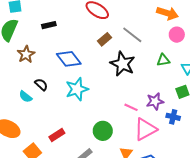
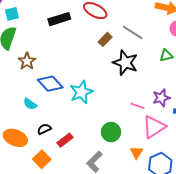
black rectangle: (49, 25) -> (59, 19), moved, size x1.5
blue diamond: (69, 59) -> (50, 84), moved
black semicircle: (41, 85) -> (44, 129), moved, turned -64

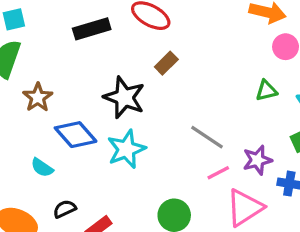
gray line: (133, 33) -> (207, 137), moved
black star: (125, 63) -> (124, 97), moved
pink line: (138, 106) -> (218, 173), turned -48

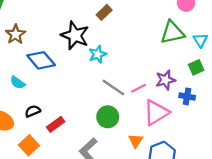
green triangle: (266, 91) -> (172, 32), size x1.6
gray line: (207, 137) -> (113, 88), moved
cyan star: (126, 149) -> (98, 54), moved, size x0.7

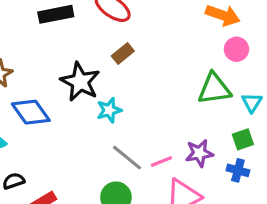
blue cross: (187, 96) -> (238, 170), moved

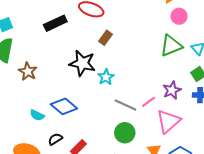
blue diamond: (31, 112) -> (64, 106), moved

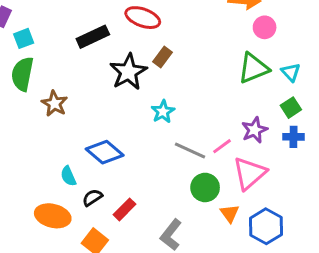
black star: (82, 63) -> (128, 72), moved, turned 30
cyan semicircle: (37, 115) -> (68, 176), moved, turned 40
green circle: (125, 133) -> (205, 187), moved

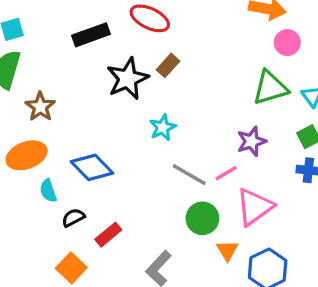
purple star: (255, 130) -> (251, 141), moved
orange ellipse: (53, 216) -> (27, 155), moved, turned -40

